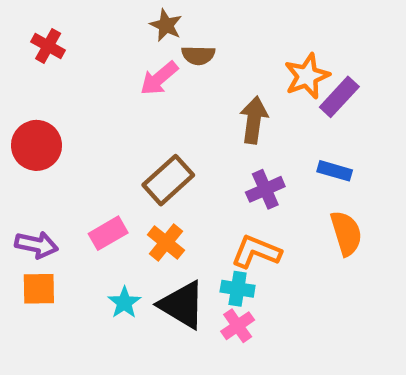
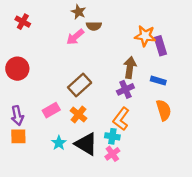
orange star: (307, 76) -> (145, 36), turned 30
purple rectangle: (339, 97) -> (160, 46), turned -60
brown arrow: (254, 120) -> (130, 68), moved
purple arrow: (37, 245) -> (17, 116), turned 66
orange L-shape: (256, 252) -> (121, 119), turned -75

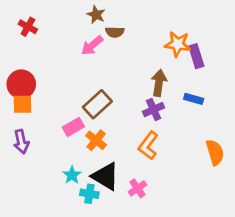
pink rectangle: (51, 110) -> (73, 127), moved
orange semicircle: (164, 110) -> (215, 152), moved
orange square: (18, 136) -> (23, 104), moved
cyan cross: (112, 136) -> (89, 194), moved

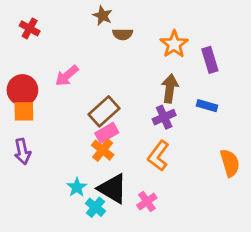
orange star: (178, 44) -> (174, 44), moved, turned 30
pink arrow: (92, 45) -> (67, 76), moved
pink rectangle: (73, 127) -> (107, 133), moved
cyan cross: (89, 194) -> (95, 207), turned 30

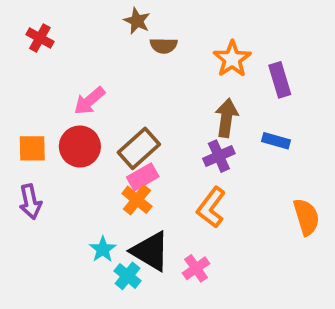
red circle: (22, 90) -> (80, 146), moved

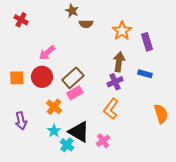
orange cross: (137, 200) -> (54, 107), moved
purple arrow: (30, 202) -> (21, 121), moved

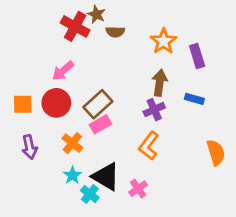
red cross: (21, 20) -> (75, 26), moved, size x1.5
purple arrow: (21, 121) -> (29, 147), moved

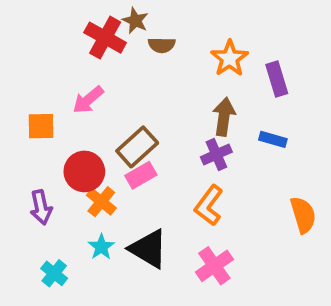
red circle: (56, 103) -> (84, 171), moved
orange square: (23, 104) -> (41, 126), moved
pink cross: (138, 189) -> (214, 266), moved, size x1.4
cyan cross: (90, 194) -> (54, 273), moved

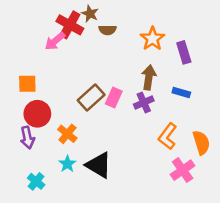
pink arrow: (88, 100) -> (55, 41), moved
red circle: (84, 171) -> (37, 114), moved
pink rectangle: (141, 175) -> (114, 97), moved, turned -36
orange L-shape: (209, 205) -> (168, 136), moved
pink cross: (214, 266) -> (183, 170), moved

